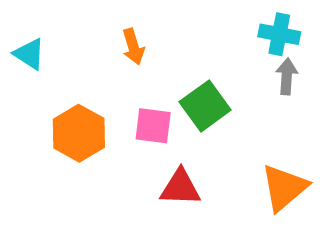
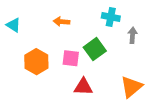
cyan cross: (279, 34) -> (111, 17), moved
orange arrow: (133, 47) -> (62, 22), turned 112

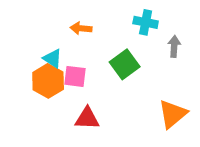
cyan triangle: (13, 25) -> (53, 58), moved
pink square: (71, 58) -> (75, 76), moved
red triangle: (83, 87) -> (87, 118), moved

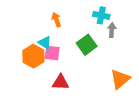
orange arrow: (81, 28) -> (56, 20), turned 64
gray arrow: (174, 46) -> (112, 30), moved
cyan triangle: (53, 58) -> (45, 43), moved

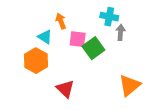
cyan triangle: (45, 43) -> (45, 37), moved
pink square: (52, 53) -> (78, 39), moved
red triangle: (60, 82) -> (65, 89), turned 42

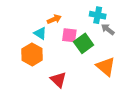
orange arrow: (61, 21) -> (54, 19), turned 88
gray arrow: (121, 32) -> (108, 29), turned -56
orange triangle: (130, 85) -> (106, 67), moved, turned -40

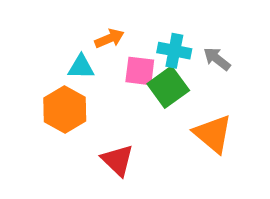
cyan cross: (98, 15) -> (174, 51), moved
cyan triangle: (40, 33) -> (81, 67), turned -32

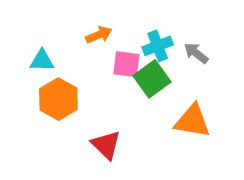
cyan cross: (174, 51) -> (158, 46), turned -32
cyan triangle: (81, 67) -> (42, 61), moved
orange triangle: (213, 134) -> (192, 121), turned -30

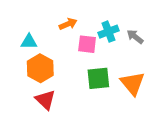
green square: (152, 79) -> (98, 78), moved, turned 30
orange triangle: (192, 121) -> (133, 83), turned 40
red triangle: (106, 145) -> (45, 100), moved

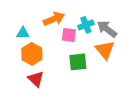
orange arrow: (68, 24) -> (54, 19), size x1.5
gray arrow: (135, 37) -> (107, 29), size x1.5
orange triangle: (133, 83) -> (105, 50), moved

